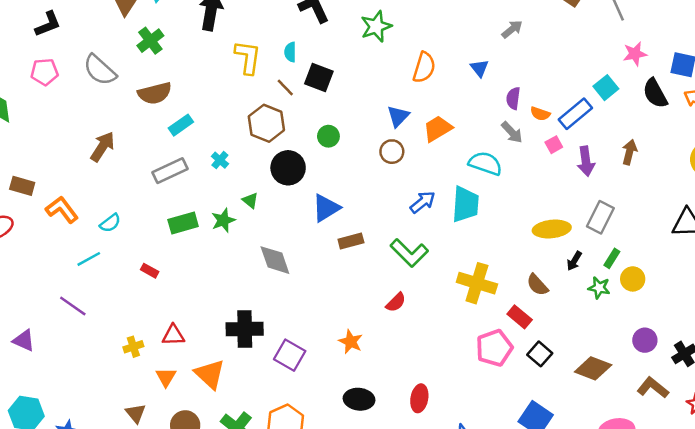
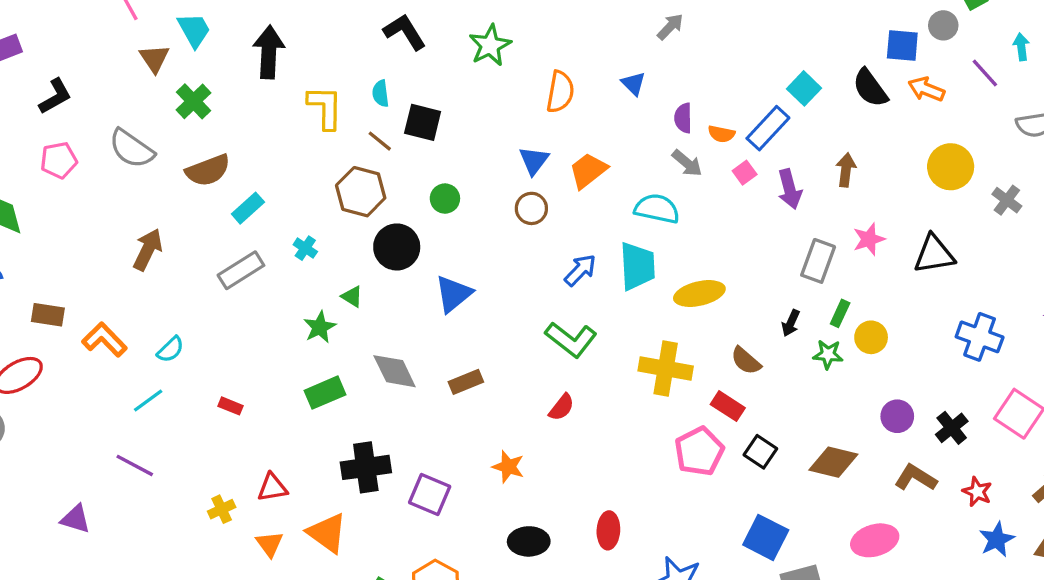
pink star: (635, 54) -> (869, 239), moved
green rectangle: (183, 223) -> (325, 393), moved
yellow ellipse: (552, 229) -> (699, 294), moved
brown rectangle: (351, 241) -> (466, 382), moved

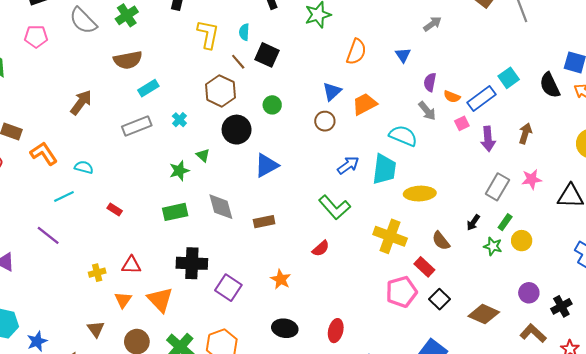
gray semicircle: (132, 149) -> (83, 21), moved
cyan semicircle: (170, 349) -> (84, 167), turned -132

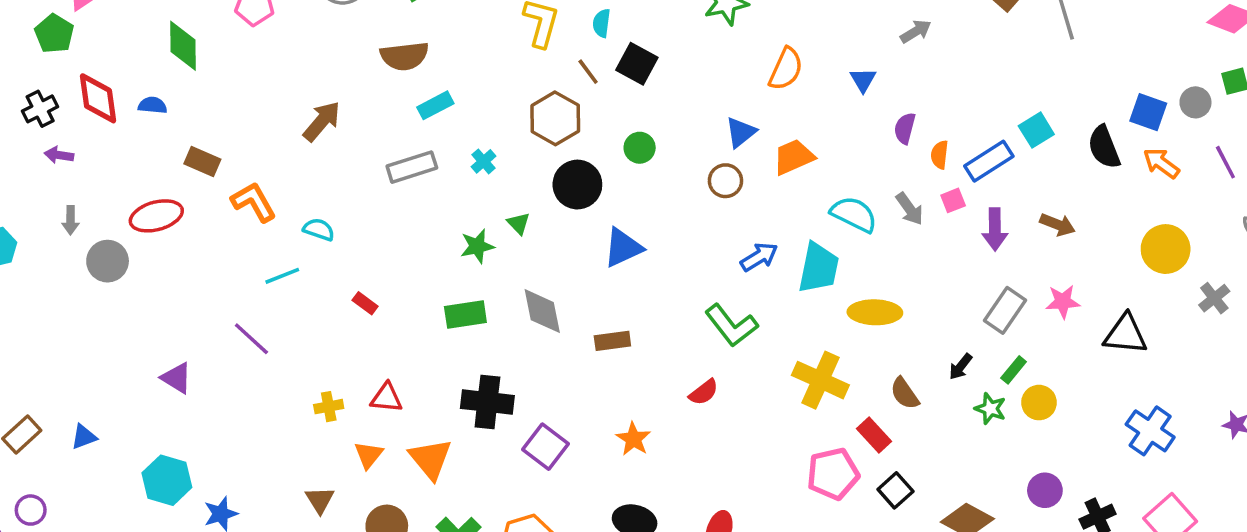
orange semicircle: (452, 97) -> (940, 155), turned 70
gray arrow: (427, 111) -> (910, 209), moved
brown arrow: (525, 133) -> (1058, 225), turned 90

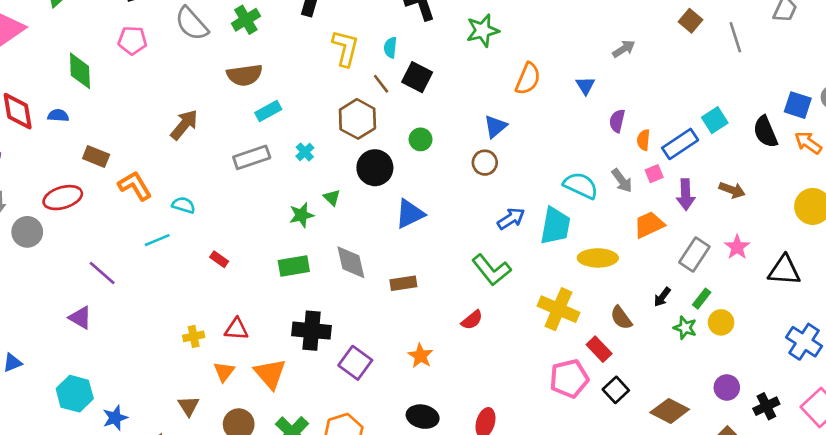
orange trapezoid: (794, 157) -> (649, 225), moved
pink star: (1063, 302) -> (737, 247), turned -30
purple line: (251, 339) -> (102, 273), moved

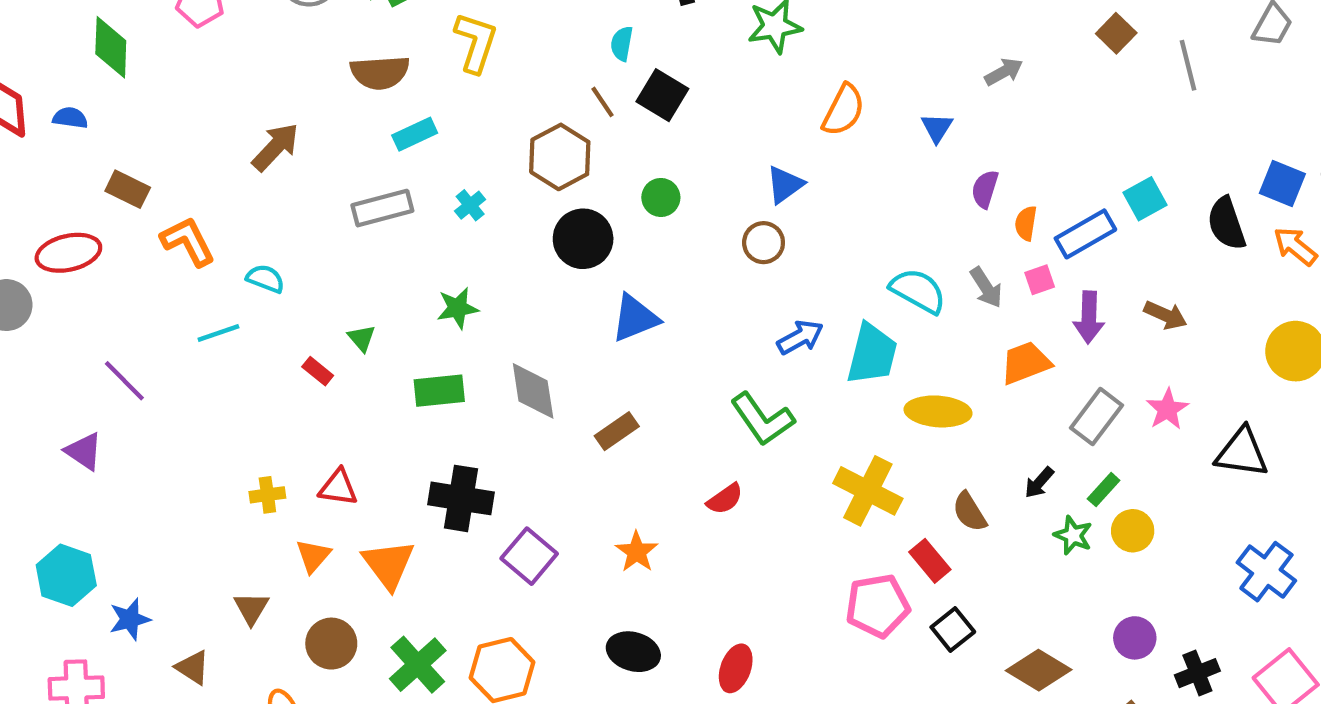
yellow L-shape: (345, 48) -> (476, 42), moved
green triangle: (332, 198) -> (362, 338), moved
brown rectangle: (403, 283) -> (617, 431), turned -30

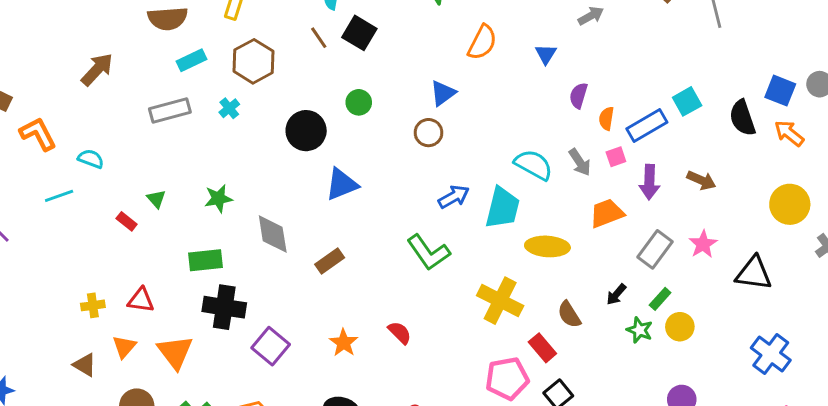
brown hexagon: (560, 157) -> (253, 61), moved
green star: (458, 308) -> (218, 198), moved
green rectangle: (439, 391) -> (206, 260), moved
red semicircle: (725, 499) -> (400, 333), moved, turned -100
brown triangle: (251, 608) -> (85, 365), moved, turned -30

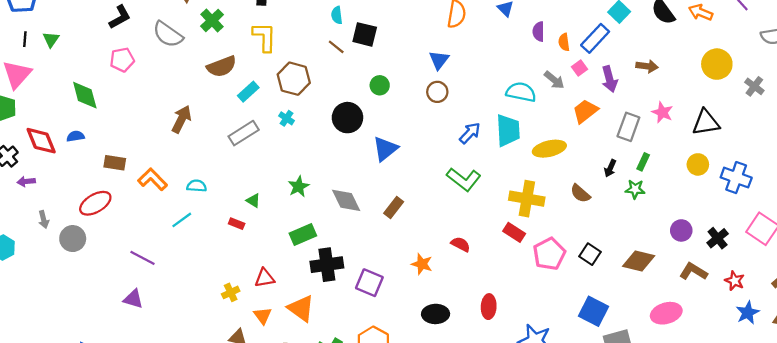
yellow circle: (680, 327) -> (698, 164), moved
red rectangle: (542, 348) -> (514, 232), moved

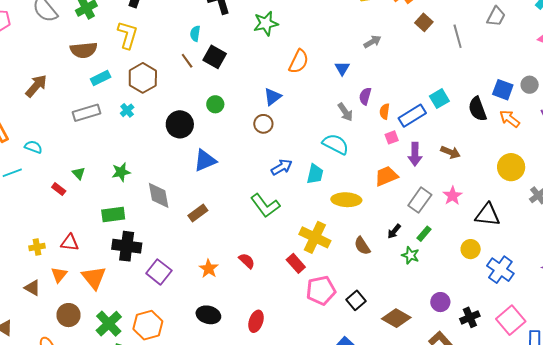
gray arrow: (554, 80) -> (345, 112), moved
cyan trapezoid: (508, 130) -> (315, 174), size x0.7

